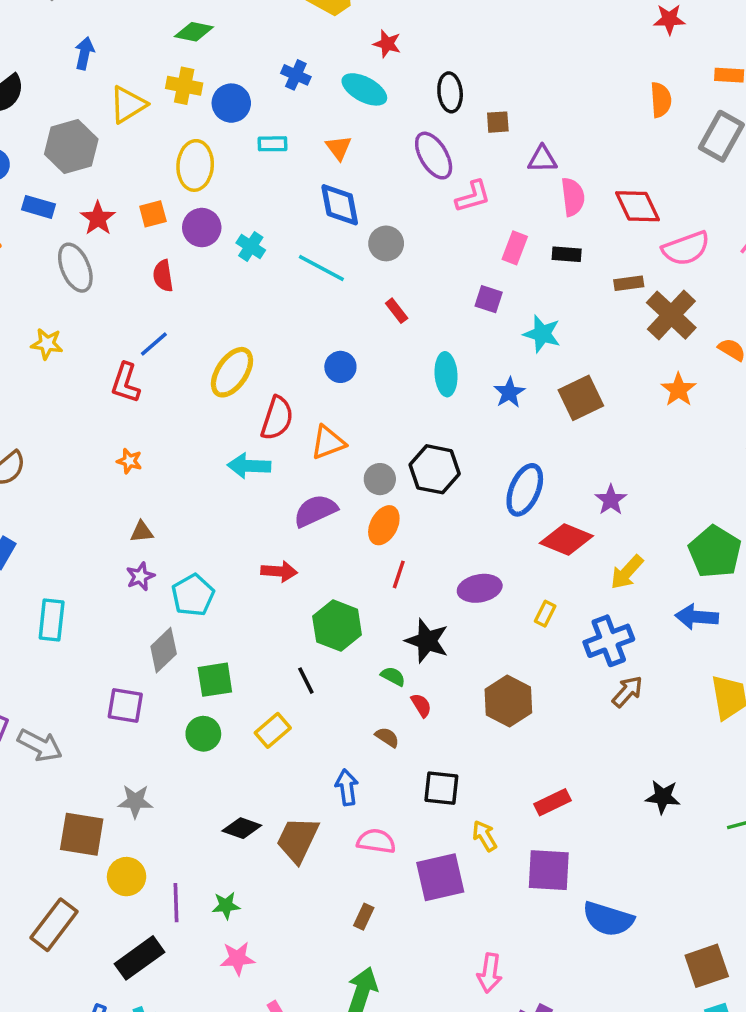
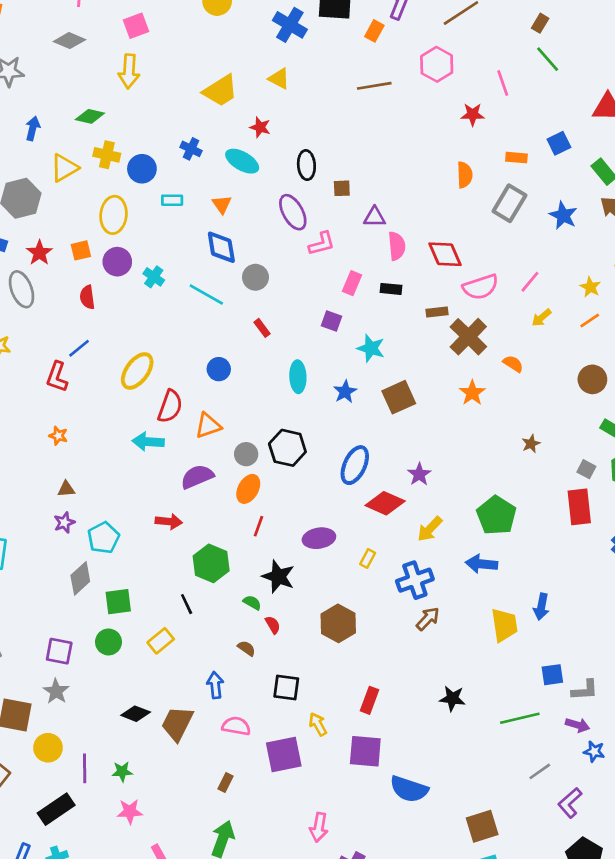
green diamond: (194, 32) -> (90, 116), moved
purple square: (125, 705) -> (59, 651), moved
gray star: (135, 801) -> (56, 691), turned 30
red rectangle: (553, 802) -> (369, 700), turned -45

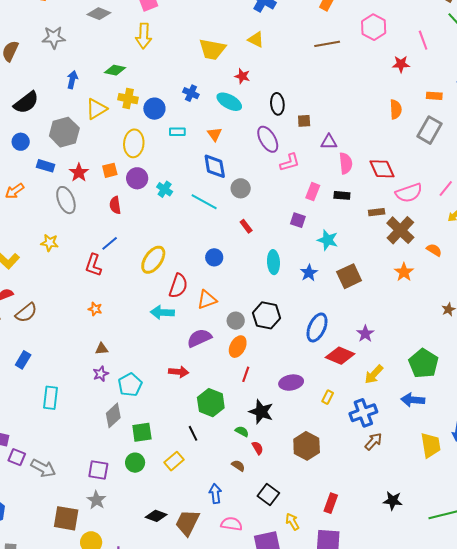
yellow trapezoid: (220, 91) -> (212, 49), turned 44
black square: (286, 687) -> (268, 494), turned 30

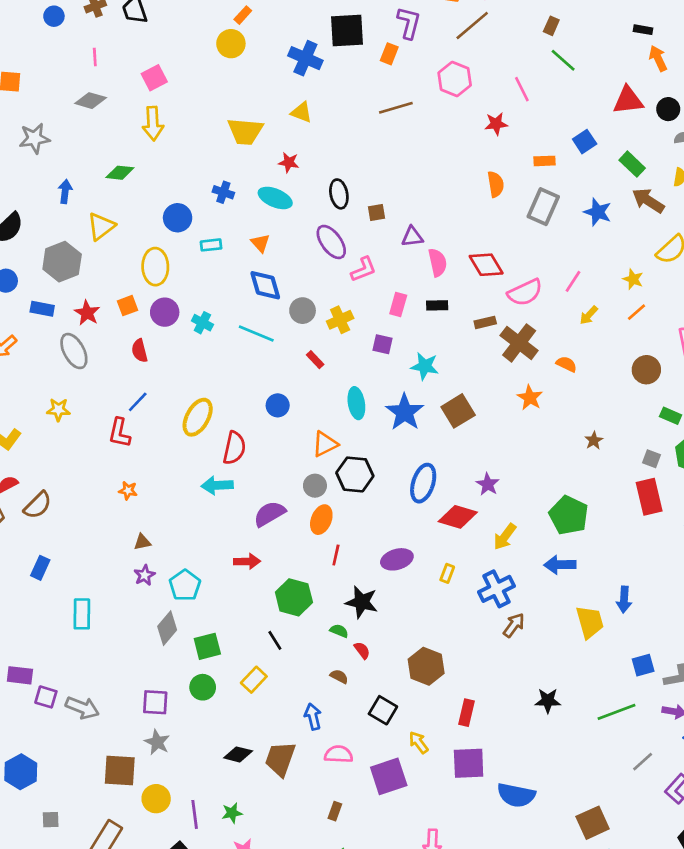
yellow cross: (128, 99) -> (340, 320), moved, turned -30
blue star: (309, 273) -> (405, 412), size x1.6
orange triangle: (207, 300) -> (325, 444), moved
brown hexagon: (307, 446) -> (426, 666), moved

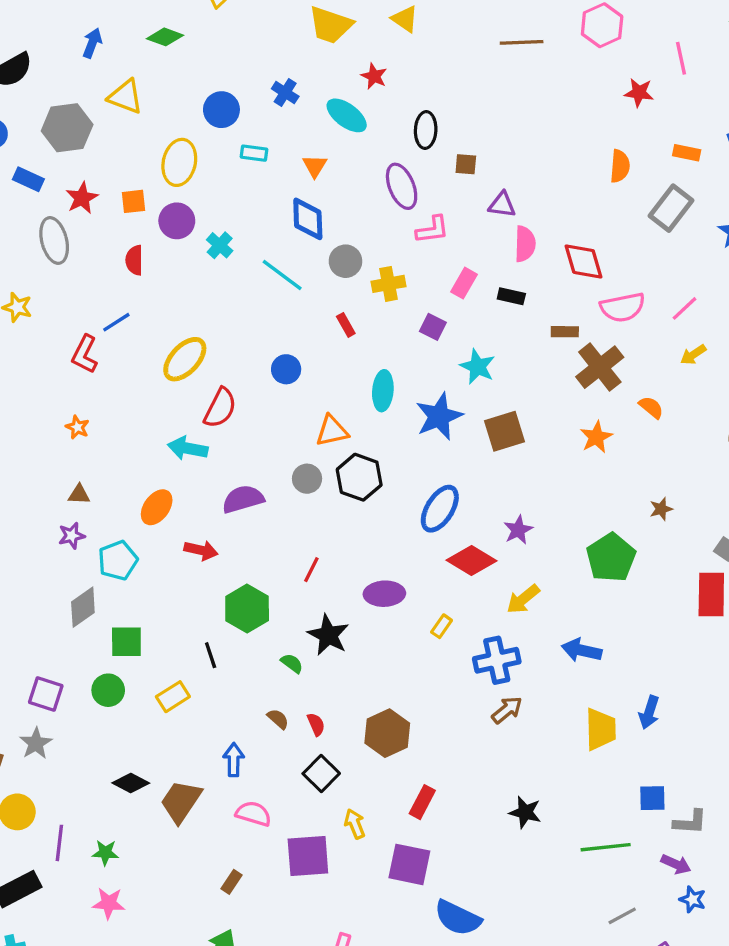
yellow triangle: (101, 226) -> (125, 97), turned 44
green pentagon: (569, 515) -> (611, 558), moved
orange ellipse: (321, 520) -> (157, 507), moved
red semicircle: (362, 650) -> (316, 724), moved

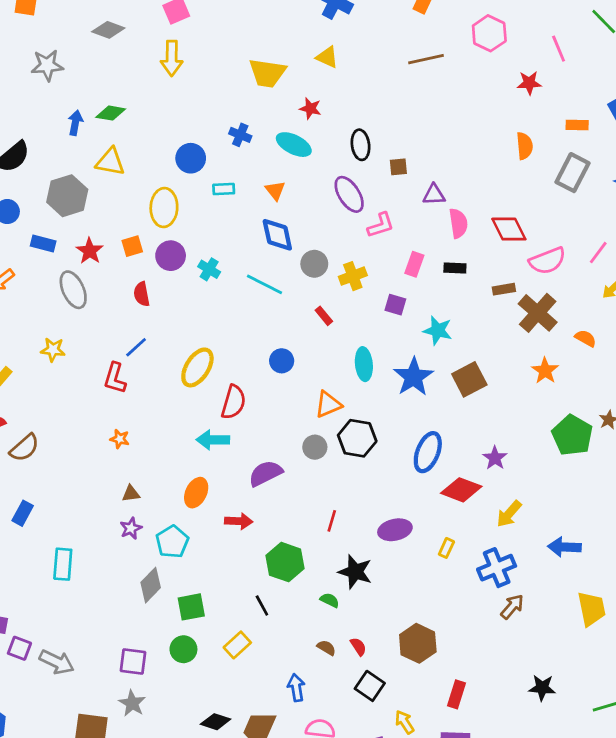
green diamond: (165, 37) -> (111, 113), moved
green pentagon: (611, 558) -> (572, 435), moved

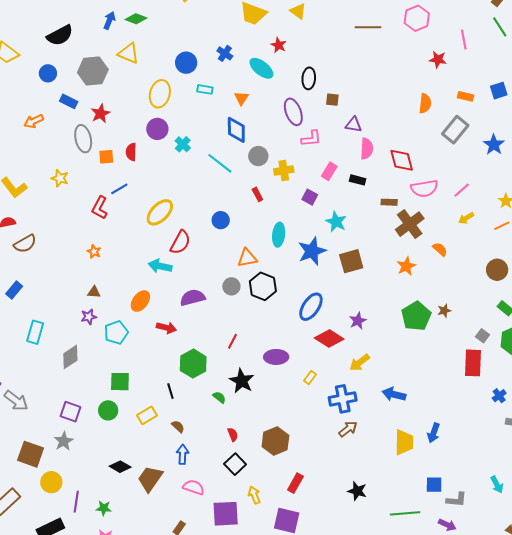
orange square: (132, 246) -> (106, 157), moved
gray diamond: (151, 585) -> (70, 357), moved
brown semicircle: (326, 648) -> (178, 426), moved

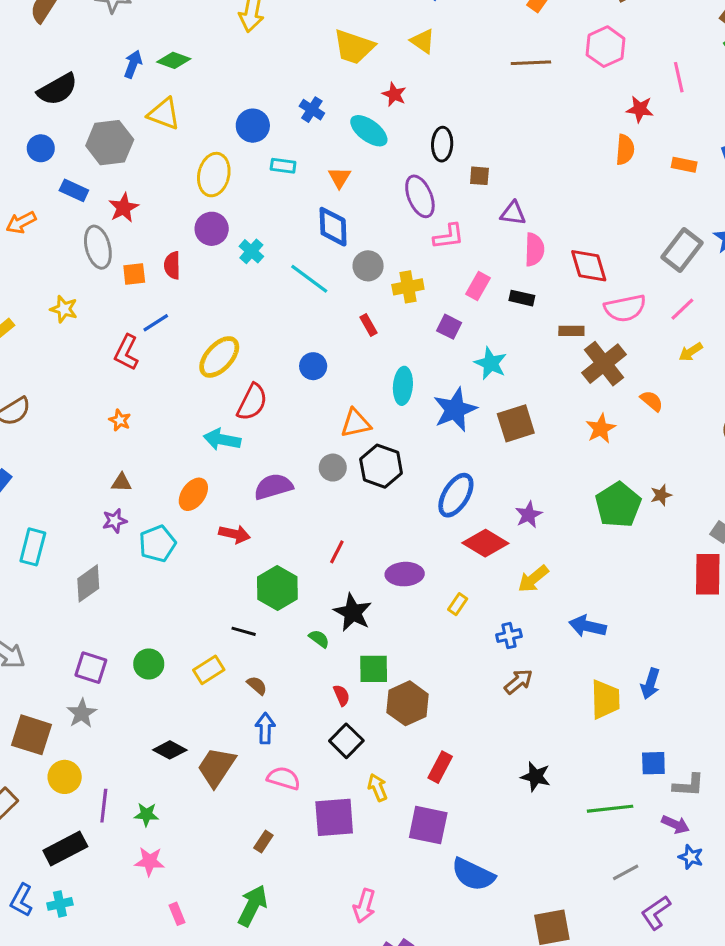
orange semicircle: (425, 103) -> (625, 150), moved
gray rectangle: (455, 130) -> (682, 250), moved
green square: (120, 382) -> (374, 669), moved
black line: (170, 391) -> (244, 631), turned -56
blue cross: (343, 399) -> (509, 636), size x0.6

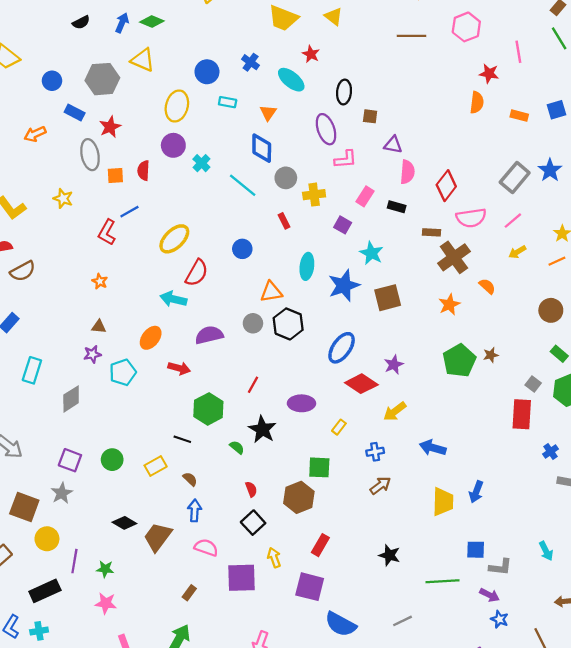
black semicircle: (57, 89) -> (81, 22), moved, size x0.6
red diamond: (589, 266) -> (446, 186), turned 52
green square: (374, 669) -> (319, 467), moved
gray line: (626, 872) -> (403, 621), moved

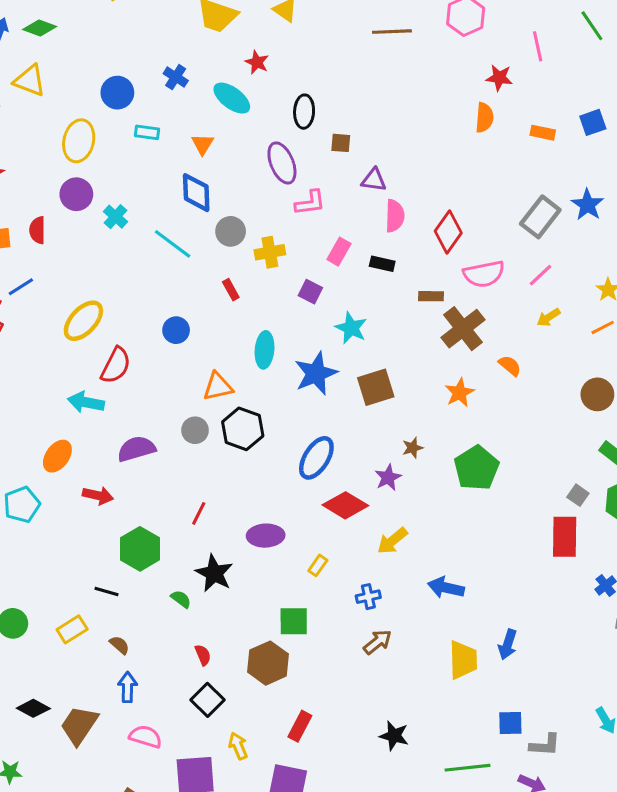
brown star: (491, 355) -> (413, 448), moved

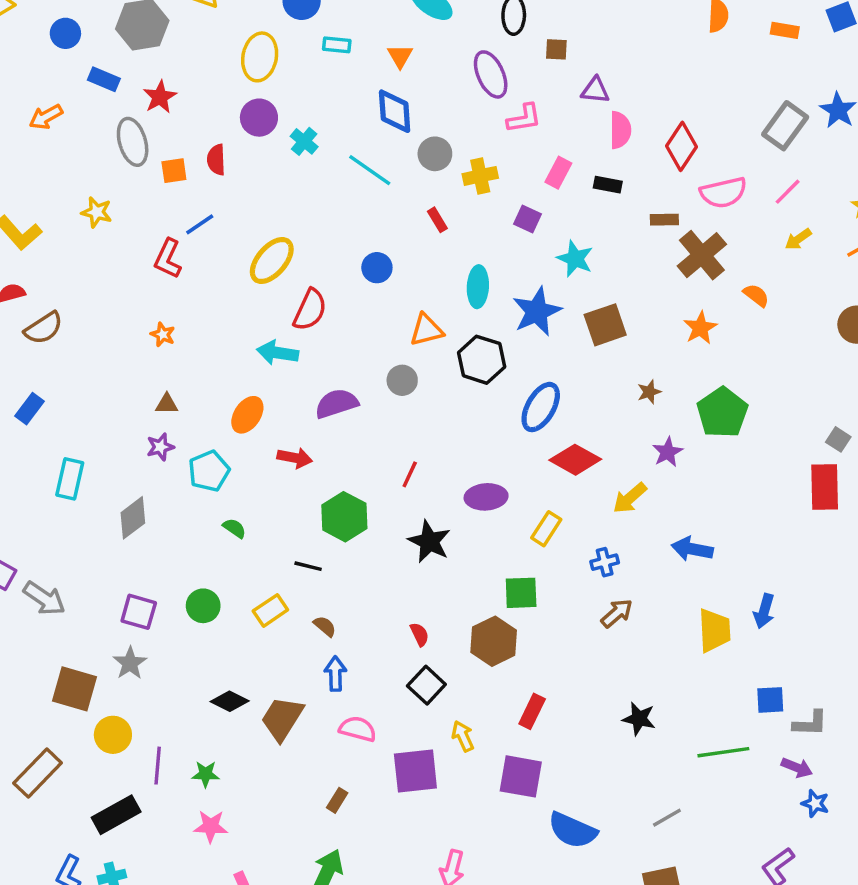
black hexagon: (243, 429) -> (482, 360), moved
purple star: (388, 477) -> (668, 452), moved
yellow rectangle: (318, 565) -> (546, 529), size x1.4
green semicircle: (181, 599) -> (234, 528), moved

